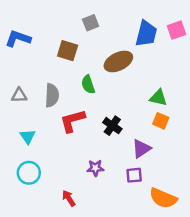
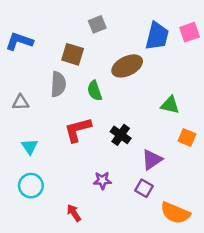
gray semicircle: (52, 95) -> (58, 84), moved
orange square: (161, 121) -> (187, 138), moved
purple square: (134, 175) -> (144, 188), turned 35

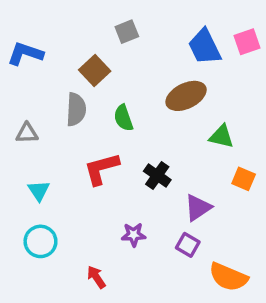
blue trapezoid: (157, 36) -> (205, 47), turned 140
brown square: (73, 54) -> (95, 71), turned 30
brown ellipse: (127, 66) -> (186, 96), moved

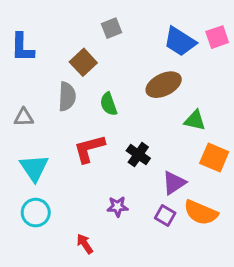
blue trapezoid: (205, 47) -> (180, 42), turned -32
blue L-shape: (25, 54) -> (22, 47), turned -108
orange square: (244, 179) -> (214, 158), size x1.4
cyan triangle: (39, 191) -> (34, 168), size x1.5
orange semicircle: (228, 277) -> (201, 213), moved

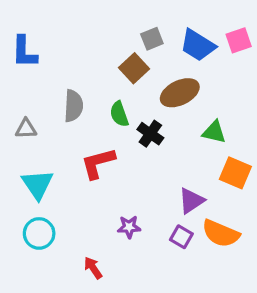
gray square: (112, 28) -> (152, 39), moved
brown square: (83, 62) -> (134, 68), moved
black cross: (138, 155) -> (150, 134), moved

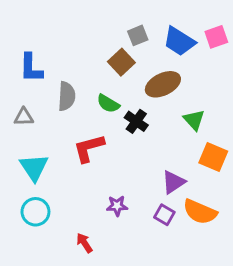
blue L-shape: (24, 52) -> (31, 68), moved
green semicircle: (119, 114) -> (108, 104), turned -40
green triangle: (214, 132) -> (194, 120), turned 35

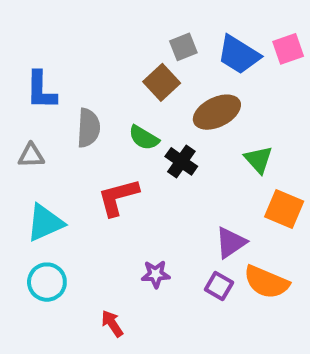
cyan triangle: (34, 167) -> (45, 223), turned 40

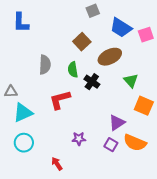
gray square: (183, 47) -> (93, 11), moved
pink square: (288, 49) -> (146, 35), moved
blue L-shape: (41, 90) -> (21, 23), moved
green semicircle: (144, 138) -> (73, 70), turned 49
gray triangle: (31, 156) -> (11, 92), moved

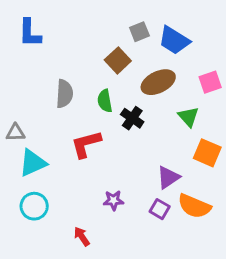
gray square: (93, 11) -> (139, 32), moved
pink square: (146, 35) -> (210, 82), moved

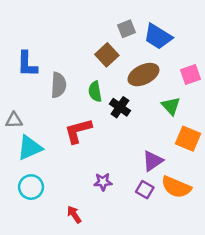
blue L-shape: (30, 33) -> (27, 64), moved

